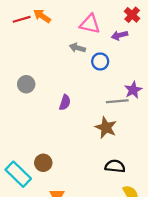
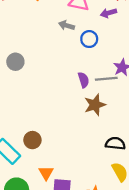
purple semicircle: (65, 102) -> (84, 80), moved, turned -35
brown star: (106, 127) -> (95, 105), turned 30
black semicircle: (115, 166) -> (115, 143), moved

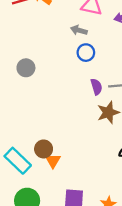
blue circle: (89, 39) -> (86, 53), moved
orange triangle: (46, 173) -> (53, 161), moved

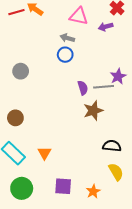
blue circle: (86, 53) -> (65, 55), moved
brown circle: (44, 149) -> (15, 118), moved

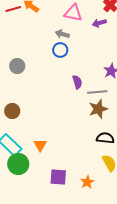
gray line: (104, 87) -> (97, 92), moved
brown star: (93, 111) -> (98, 109), moved
green circle: (22, 188) -> (18, 164), moved

